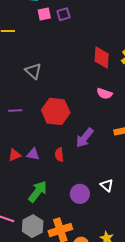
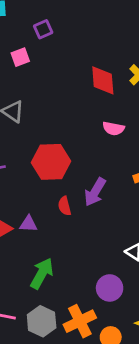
pink square: (44, 14) -> (20, 57), moved
red semicircle: (59, 155) -> (65, 206), moved
purple circle: (80, 194) -> (110, 288), moved

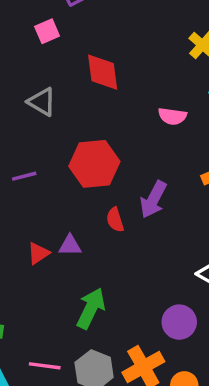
red diamond: (103, 80) -> (103, 72), moved

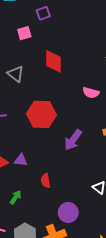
red semicircle: (115, 220) -> (46, 181), moved
green arrow: (91, 308) -> (16, 197), moved, size x0.6
purple circle: (179, 322) -> (68, 212), moved

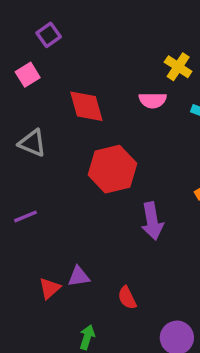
pink semicircle: (91, 93) -> (153, 100), moved
red hexagon: (41, 114) -> (112, 169), moved
purple arrow: (73, 140) -> (152, 221), turned -30

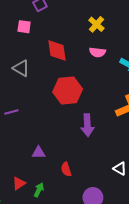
yellow cross: (178, 67) -> (96, 24), moved
pink square: (28, 75) -> (24, 27), turned 32
red triangle: (50, 288) -> (19, 183), moved

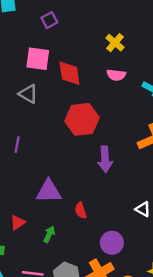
pink square: (24, 27) -> (38, 59), moved, size x1.5
purple line: (11, 112) -> (17, 145), turned -64
purple triangle: (39, 153) -> (49, 191), size x1.6
red triangle: (19, 183) -> (18, 222), moved

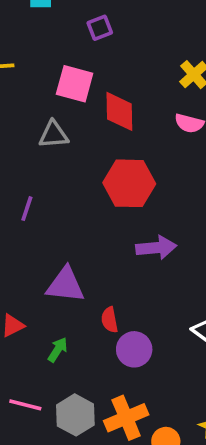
gray triangle: (28, 94) -> (54, 135), turned -42
purple arrow: (105, 159) -> (156, 248), turned -100
purple circle: (112, 243) -> (134, 349), moved

